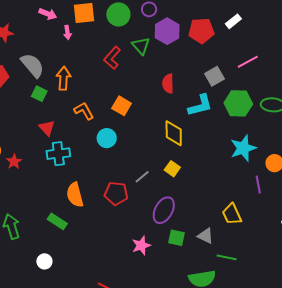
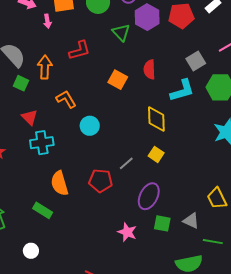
red L-shape: (112, 58) -> (80, 50), moved, turned -145
orange square: (122, 106) -> (118, 80), moved
pink star: (141, 245) -> (127, 232), turned -30

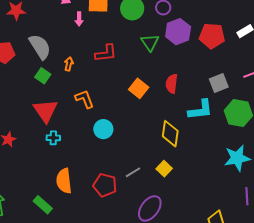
orange arrow: (45, 67) -> (69, 64), size x0.6
red triangle: (30, 117) -> (45, 111), size x1.5
cyan cross: (42, 143) -> (53, 138), size x0.6

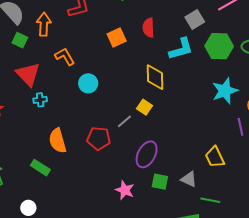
orange arrow: (69, 64) -> (44, 24), size x1.6
orange square: (139, 88) -> (117, 38), turned 36
yellow square: (164, 169) -> (144, 107), moved

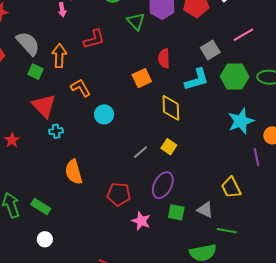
orange square: (117, 38) -> (142, 78), moved
yellow square: (144, 107) -> (169, 147), moved
red pentagon: (99, 138) -> (119, 194), moved
green rectangle: (40, 168) -> (41, 207), moved

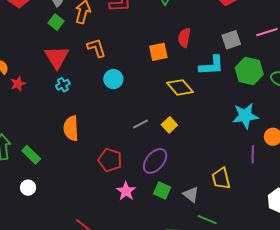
yellow diamond: (171, 108) -> (180, 87), turned -52
cyan cross: (56, 131) -> (63, 85), turned -32

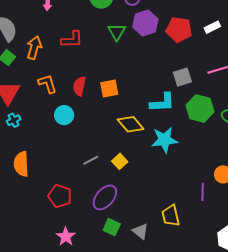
red semicircle: (184, 38) -> (79, 86), moved
cyan star: (245, 116) -> (164, 140), moved
pink star: (126, 191) -> (66, 237), moved

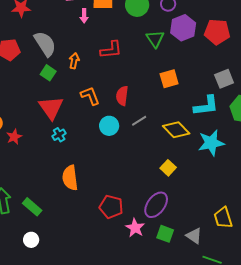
orange arrow: (34, 48) -> (74, 61), size x0.7
orange square: (109, 88) -> (169, 79), moved
gray line: (91, 160) -> (139, 121), moved
pink star: (66, 237) -> (135, 228), moved

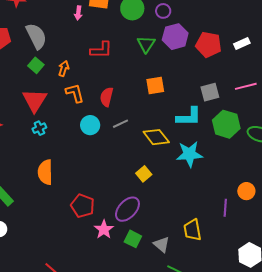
orange arrow: (74, 61) -> (64, 69), moved

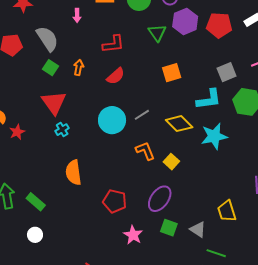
pink arrow: (78, 13) -> (77, 15), moved
orange L-shape: (75, 93) -> (145, 151), moved
red semicircle: (107, 97) -> (116, 76), moved, turned -138
cyan circle: (90, 125) -> (112, 120), size x1.4
pink star: (104, 229) -> (133, 235), moved

